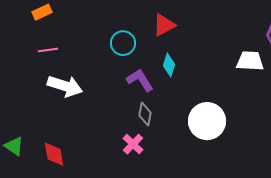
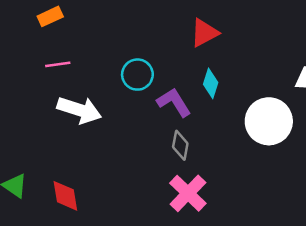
cyan circle: (123, 43) -> (137, 75), moved
white circle: (207, 121) -> (269, 121), moved
pink cross: (133, 144) -> (188, 193), moved, size x1.4

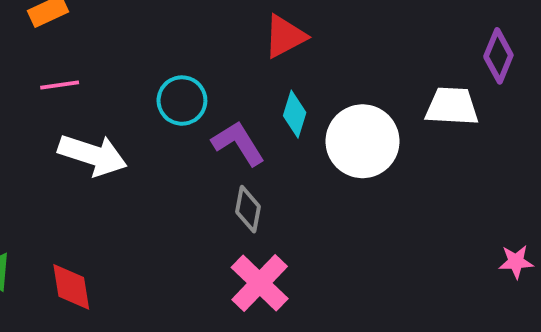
white circle: (269, 121) -> (363, 141), moved

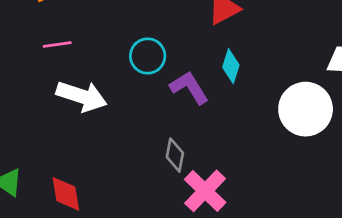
white circle: (363, 141) -> (306, 109), moved
gray diamond: (248, 209) -> (175, 155), moved

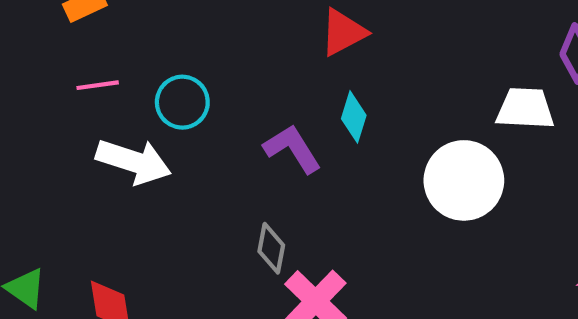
cyan circle: (148, 56) -> (182, 102), moved

